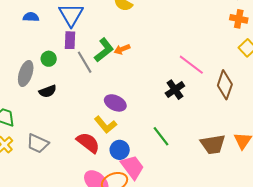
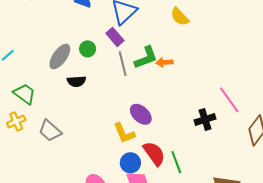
purple rectangle: (70, 40) -> (115, 37), turned -60
red semicircle: (88, 143) -> (154, 154), moved

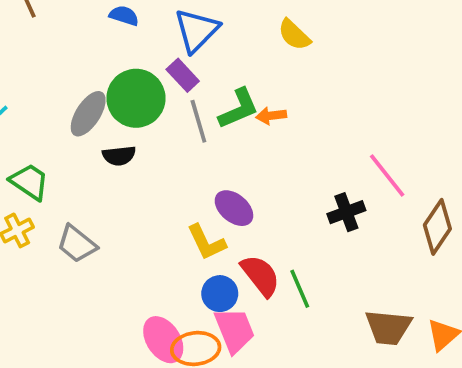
green circle: (88, 49) -> (136, 98), size x2.0

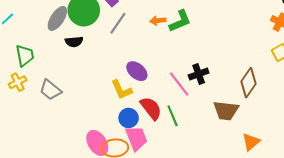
green L-shape: (239, 109) -> (180, 21), moved
gray line: (198, 121) -> (118, 23), turned 50
pink line: (387, 176) -> (179, 84), moved
green trapezoid: (29, 182) -> (25, 55), turned 45
brown trapezoid: (388, 327) -> (226, 111), moved

